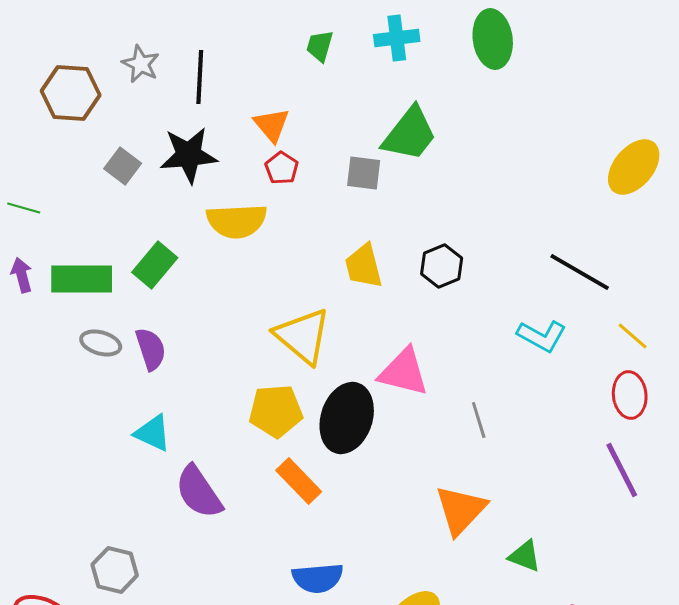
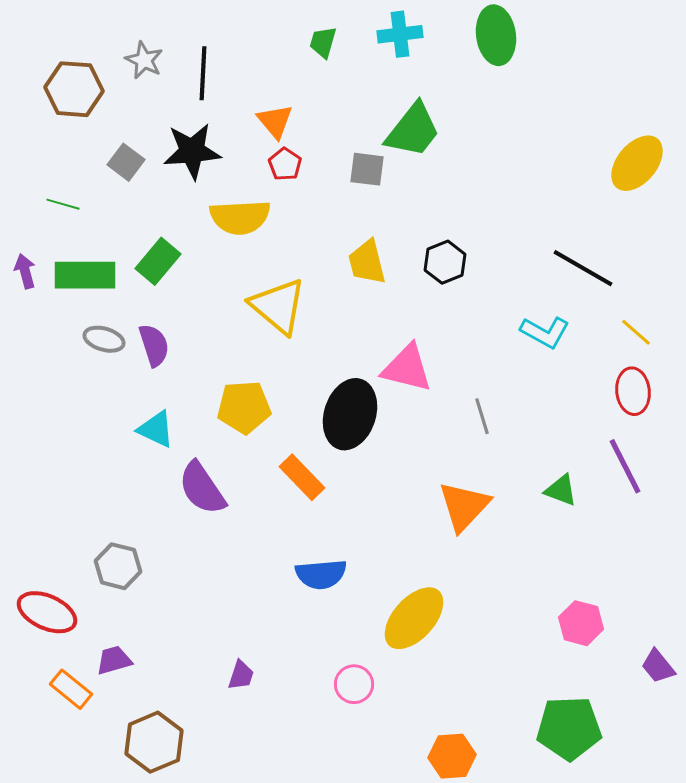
green line: (24, 208) -> (63, 204), moved
yellow triangle: (303, 336) -> (278, 306), moved
yellow pentagon: (276, 411) -> (244, 407), moved
green triangle: (525, 556) -> (561, 490), moved

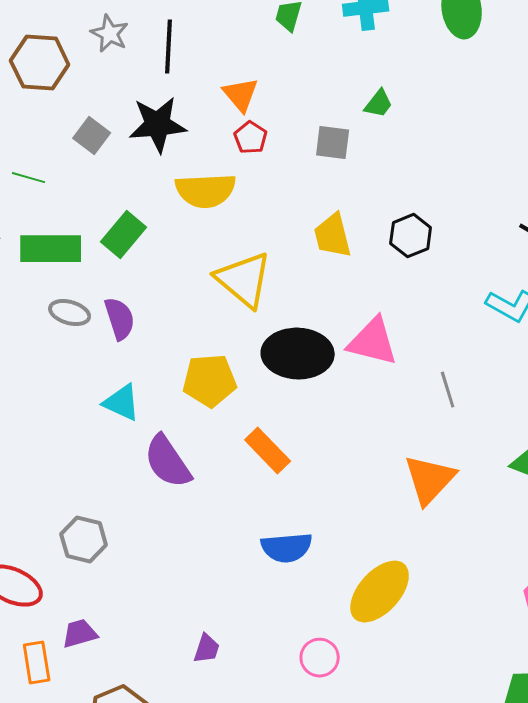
green trapezoid: (413, 130) -> (379, 104), size x0.5
black ellipse: (350, 414) -> (298, 354), moved, turned 74
orange rectangle: (71, 689) -> (37, 663), turned 42

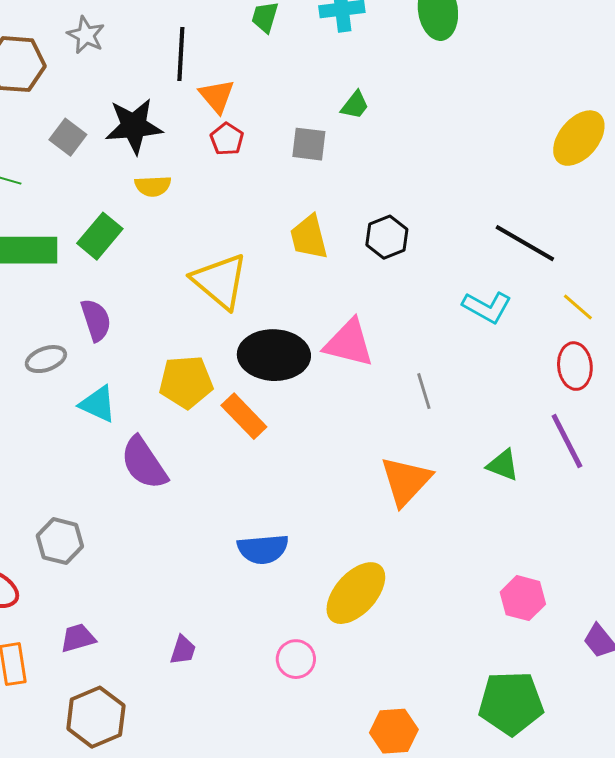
black line: (169, 47) -> (181, 54), moved
yellow semicircle: (206, 191) -> (153, 186), moved, size x0.6
gray ellipse: (70, 313) -> (46, 359), moved, turned -36
orange rectangle: (268, 451) -> (244, 416), moved
purple trapezoid: (80, 634) -> (78, 638), moved

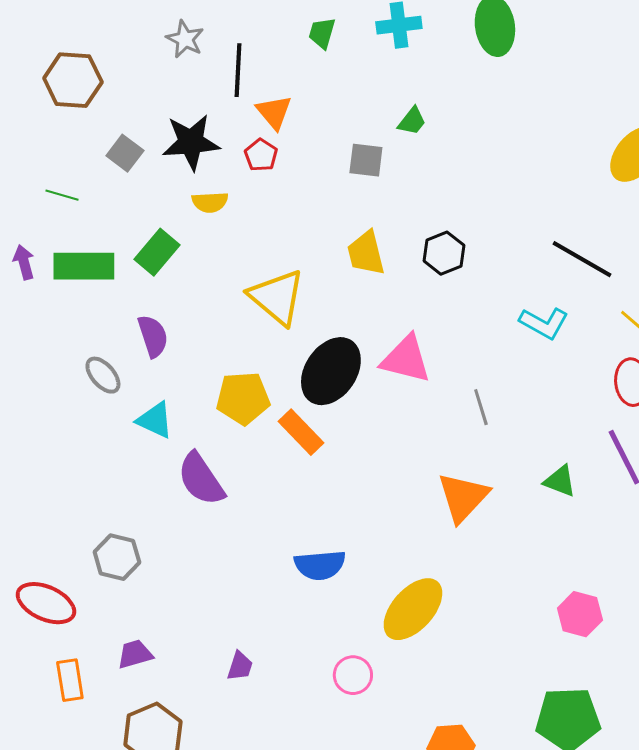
gray star: (86, 35) -> (185, 39), moved
red pentagon: (227, 139) -> (261, 155), moved
black ellipse: (274, 355) -> (331, 371), turned -58
gray ellipse: (46, 359) -> (103, 375), turned 69

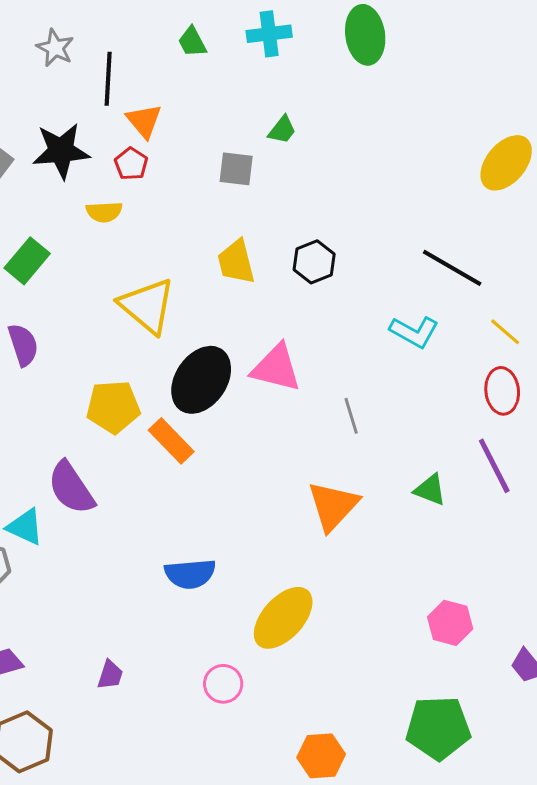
green trapezoid: (322, 33) -> (192, 42), turned -44
yellow semicircle: (210, 202) -> (104, 212), moved
cyan triangle: (155, 420) -> (25, 527), moved

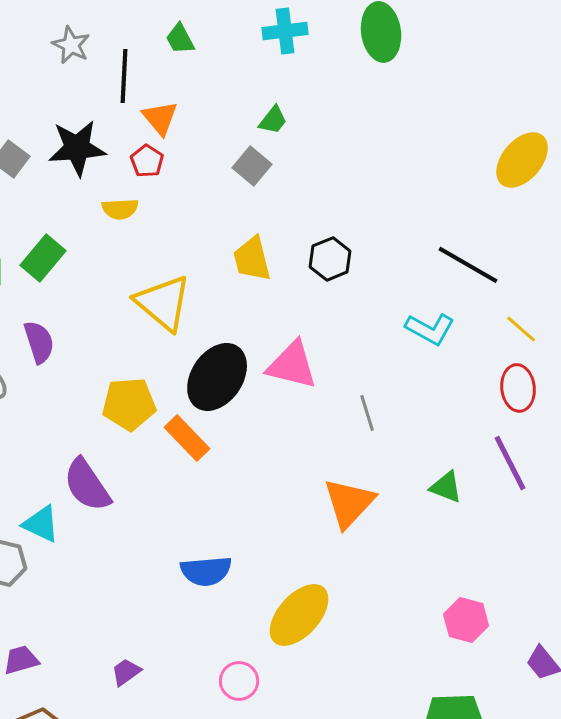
green trapezoid: (192, 42) -> (180, 39), moved
green trapezoid: (282, 130) -> (273, 120), moved
gray square: (236, 169) -> (252, 166), turned 33
purple trapezoid: (110, 675) -> (126, 672), turned -144

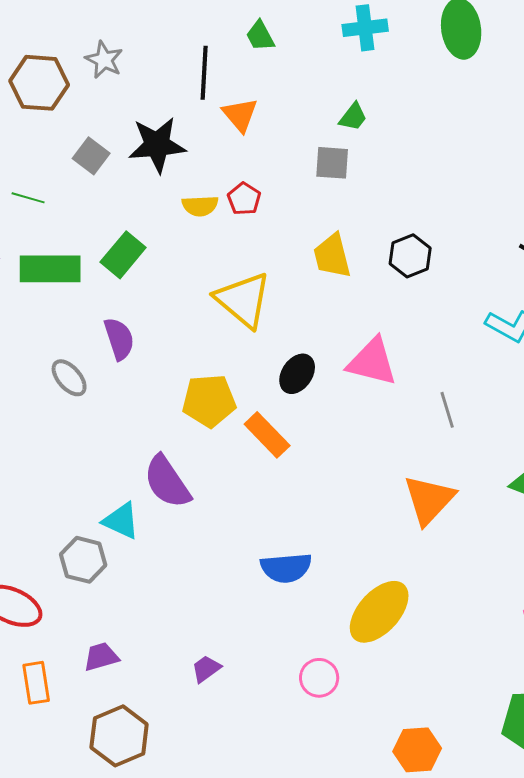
gray star: (71, 45) -> (104, 60), moved
red pentagon: (147, 161) -> (244, 199), moved
gray square: (252, 166) -> (332, 163), turned -36
black ellipse: (217, 377) -> (297, 374), size x0.6

